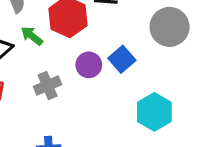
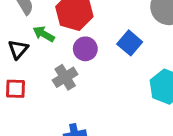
purple circle: (89, 65) -> (85, 49), moved

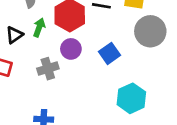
green arrow: (44, 34) -> (39, 28), turned 66

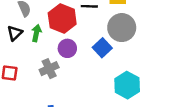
gray circle: (150, 31) -> (122, 28), moved
black triangle: (14, 35) -> (15, 33), moved

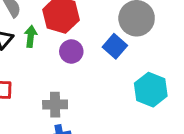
gray cross: (49, 69) -> (55, 105), moved, turned 30

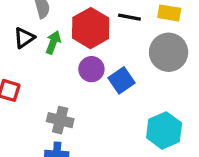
blue square: (115, 46) -> (121, 80), moved

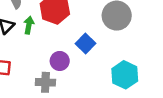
purple circle: (91, 69) -> (60, 61), moved

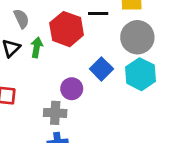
cyan hexagon: (125, 75) -> (141, 74), moved

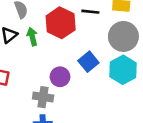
green arrow: (37, 47) -> (32, 37), turned -30

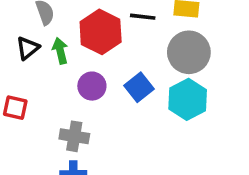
purple circle: (60, 77) -> (92, 86), moved

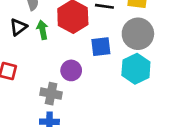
purple circle: (92, 86) -> (71, 70), moved
blue square: (139, 87) -> (101, 47), moved, turned 30

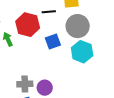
purple circle: (71, 70) -> (45, 88), moved

